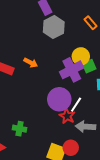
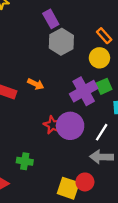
yellow circle: (81, 56) -> (99, 58), moved
white line: (76, 105) -> (102, 132), moved
red star: (67, 116) -> (53, 125), moved

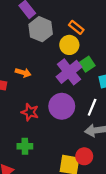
orange rectangle: (104, 36) -> (76, 27), moved
yellow circle: (99, 58) -> (69, 45), moved
red star: (53, 125) -> (30, 112), moved

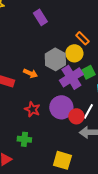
gray hexagon: (41, 29) -> (55, 59), moved
red circle: (84, 156) -> (76, 116), moved

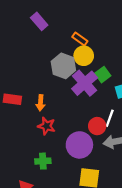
orange rectangle: (82, 38) -> (80, 39), moved
orange arrow: (30, 73) -> (41, 103), moved, turned 80
purple circle: (61, 107) -> (79, 145), moved

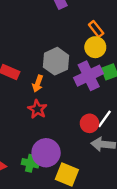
gray hexagon: (63, 66) -> (56, 61), moved
purple circle: (79, 145) -> (46, 153), moved
green cross: (43, 161) -> (30, 163), moved

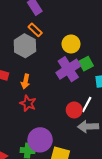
orange rectangle: (96, 29) -> (35, 30), moved
gray hexagon: (56, 61) -> (25, 46), moved

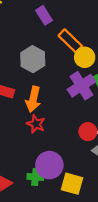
orange rectangle: (35, 30) -> (70, 41), moved, size x1.5
orange arrow: (25, 81) -> (33, 99), size x1.5

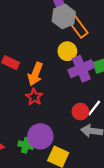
yellow circle: (85, 57) -> (67, 51), moved
gray hexagon: (33, 59) -> (64, 17), moved

